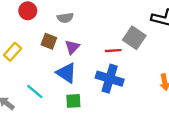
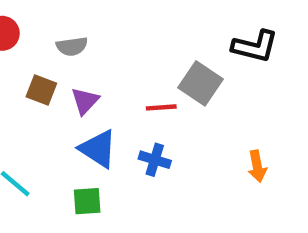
blue triangle: (66, 73) -> (98, 149), moved
blue cross: (110, 79) -> (155, 160), size x0.6

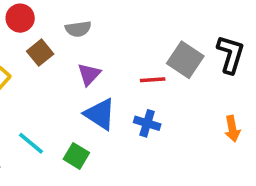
black L-shape: (255, 46) -> (231, 54), moved, turned -87
brown square: (41, 90) -> (40, 53), moved, turned 30
green square: (87, 201) -> (76, 156), moved, turned 35

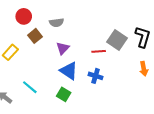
orange arrow: (232, 129) -> (144, 69), moved
green square: (76, 156) -> (64, 94), moved

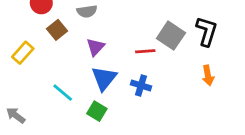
blue triangle: (69, 71) -> (104, 78), turned 36
cyan line: (30, 87) -> (63, 93), moved

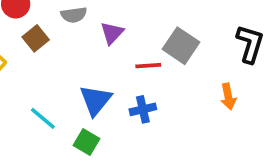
black L-shape: (207, 31) -> (250, 44), moved
purple triangle: (95, 47) -> (112, 33), moved
blue cross: (141, 85) -> (143, 109), turned -30

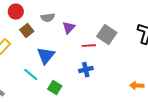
orange arrow: (228, 97) -> (137, 86), moved, turned 104
blue triangle: (96, 100) -> (46, 56), moved

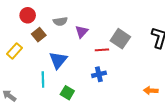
cyan line: (31, 75) -> (43, 79), turned 49

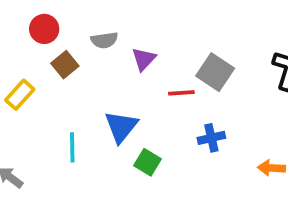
blue triangle: (58, 60) -> (121, 127), moved
blue cross: (99, 74) -> (211, 138), moved
green square: (67, 93) -> (147, 162), moved

